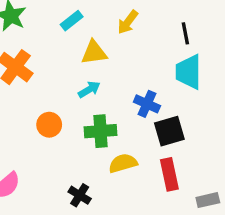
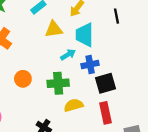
cyan trapezoid: (189, 72) -> (85, 35), moved
cyan arrow: (89, 89) -> (68, 55), moved
blue cross: (147, 104) -> (90, 65), turned -35

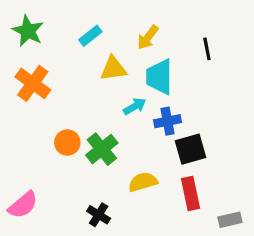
green cross: (58, 83) -> (102, 149), moved, turned -35

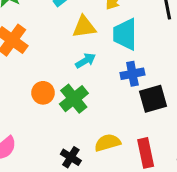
cyan arrow: (135, 106) -> (86, 61), moved
yellow semicircle: (143, 182) -> (108, 143), moved
red rectangle: (191, 193) -> (146, 153), moved

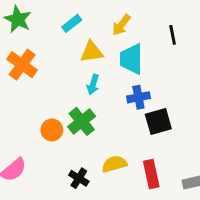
cyan arrow: (86, 61) -> (93, 85), turned 138
orange circle: (43, 93) -> (52, 130), moved

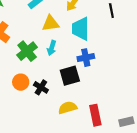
green cross: (82, 121) -> (27, 51), moved
black square: (158, 121) -> (70, 76), moved
black cross: (79, 178) -> (41, 87), moved

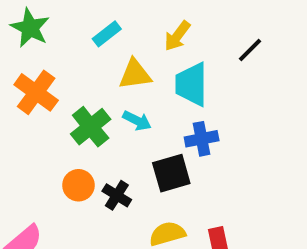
black line: (111, 11) -> (250, 50), turned 56
cyan arrow: (52, 48) -> (137, 121), turned -80

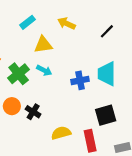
yellow arrow: (177, 36) -> (67, 23), turned 78
cyan trapezoid: (191, 84) -> (107, 74), moved
black square: (171, 173) -> (106, 115), moved

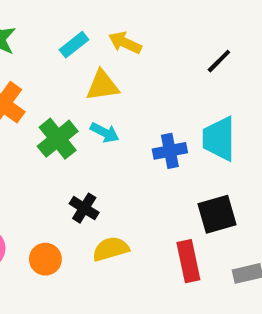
yellow arrow: (67, 23) -> (125, 43), moved
orange circle: (12, 106) -> (45, 259), moved
yellow semicircle: (61, 133) -> (111, 249), moved

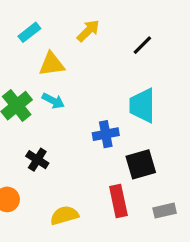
yellow arrow: (125, 43) -> (88, 31), moved, turned 110
blue cross: (170, 151) -> (106, 134), moved
yellow semicircle: (111, 249) -> (64, 215), moved

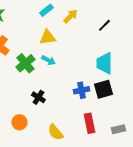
cyan rectangle: (29, 32) -> (46, 10), moved
blue cross: (106, 134) -> (81, 90), moved
black square: (141, 164) -> (103, 89), moved
yellow semicircle: (64, 215) -> (55, 132), turned -114

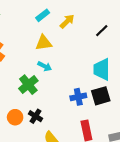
green cross: (25, 63) -> (28, 85), moved
black cross: (38, 97) -> (35, 116), moved
orange circle: (19, 122) -> (15, 117), moved

